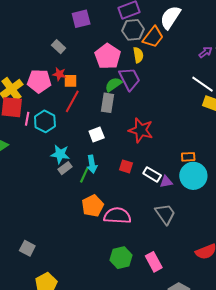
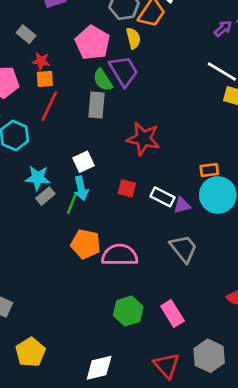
red star: (59, 74) -> (41, 61), moved
green semicircle: (113, 84) -> (103, 80), turned -84
white square: (97, 135) -> (83, 162), moved
orange pentagon: (93, 206) -> (86, 244), turned -30

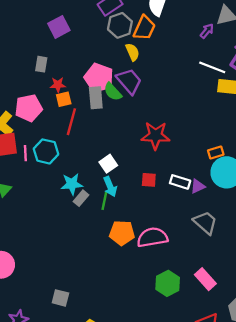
gray rectangle: (26, 34) -> (41, 64), turned 70
pink pentagon: (92, 43) -> (99, 78), moved
gray rectangle: (96, 105) -> (96, 98), moved

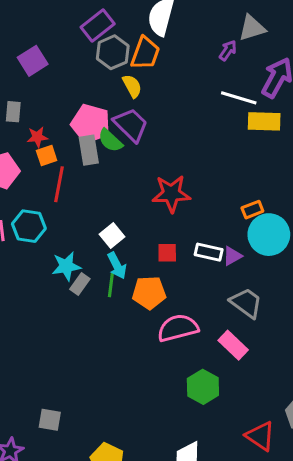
orange pentagon: (122, 233) -> (149, 293), moved
pink rectangle: (205, 279) -> (233, 345), moved
gray square: (60, 298) -> (50, 420), moved

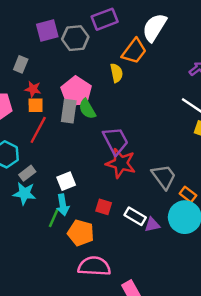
gray hexagon: (113, 52) -> (75, 38), moved
purple trapezoid: (131, 125) -> (115, 141), moved
orange rectangle: (252, 210) -> (188, 195), moved, turned 42
gray rectangle: (80, 284) -> (27, 173), moved
gray trapezoid: (246, 303) -> (164, 177), moved

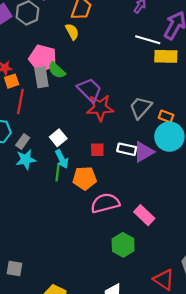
gray trapezoid: (164, 177) -> (141, 108), turned -85
purple triangle: (152, 225) -> (144, 152), size x1.5

